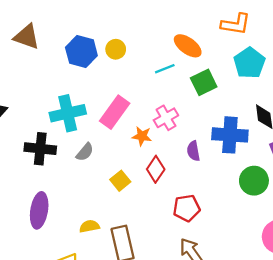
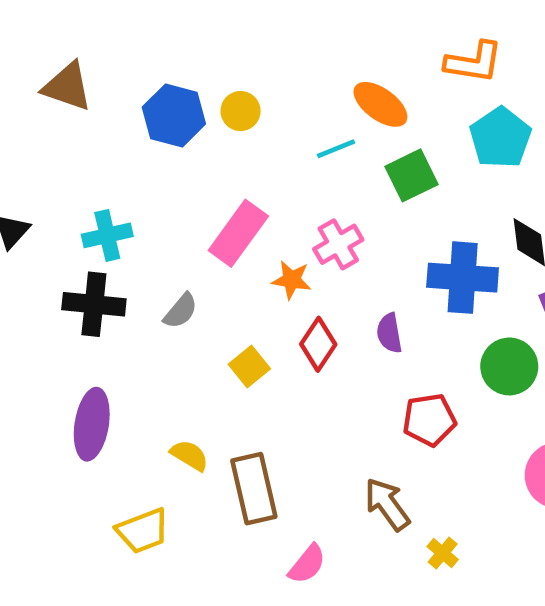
cyan cross: (68, 113) -> (107, 235), moved, size x0.7
purple semicircle: (193, 151) -> (389, 333), moved
red pentagon: (187, 208) -> (429, 420), moved
yellow semicircle: (89, 226) -> (189, 455), turned 42

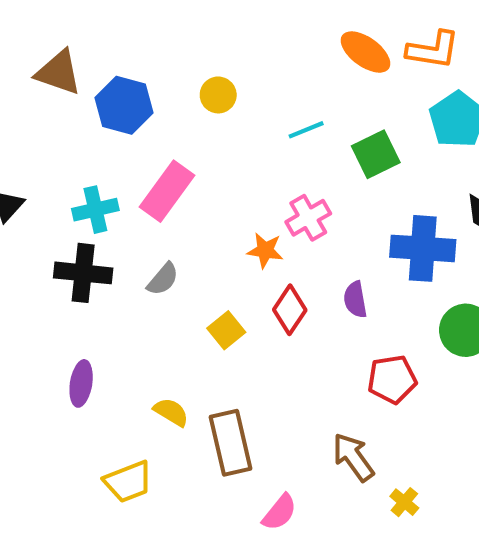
orange ellipse: (380, 104) -> (365, 52), moved
blue hexagon: (174, 115) -> (124, 105), moved
pink rectangle: (238, 233) -> (167, 191), moved
purple ellipse: (92, 424) -> (81, 383), size x0.7

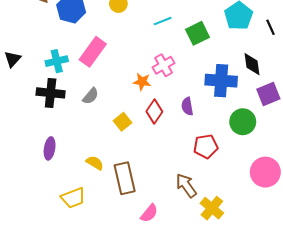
yellow cross: (404, 502) -> (212, 208), size x1.6

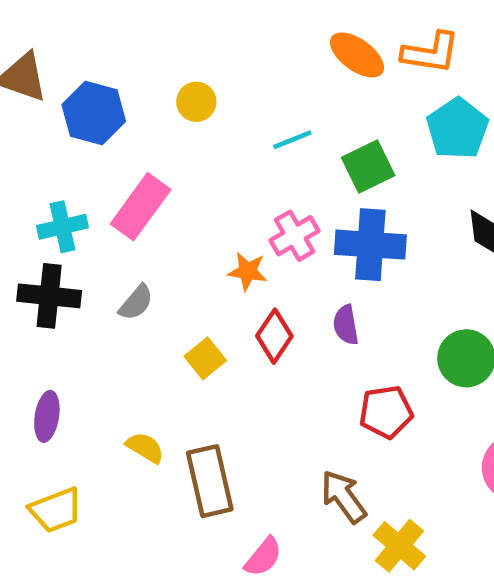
blue cross: (221, 81) -> (370, 245), moved
yellow trapezoid: (73, 198) -> (56, 510), moved

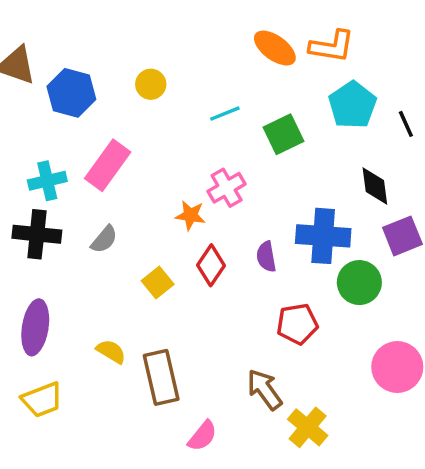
blue cross: (370, 245) -> (323, 236), moved
purple ellipse: (47, 416) -> (35, 327), size x1.4

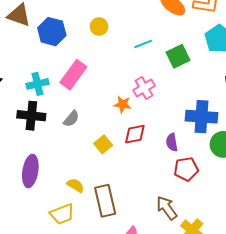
purple semicircle: (266, 257) -> (172, 142), moved
red diamond: (211, 265) -> (135, 134), turned 45
yellow trapezoid: (42, 400) -> (62, 214), moved

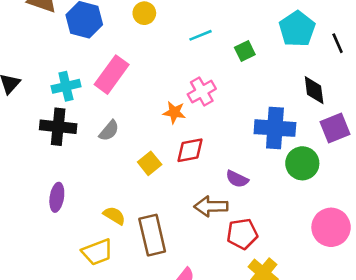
green square: (178, 56) -> (245, 51), size x0.7
purple semicircle: (172, 142) -> (237, 179), moved, turned -54
red pentagon: (186, 169) -> (242, 234), moved
purple ellipse: (30, 171) -> (57, 197), size x0.7
brown arrow: (167, 208) -> (211, 206), moved, turned -55

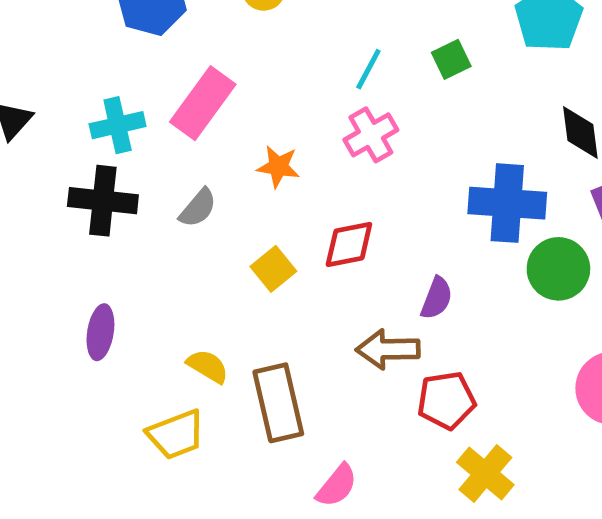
cyan line: (200, 35) -> (368, 69), moved, turned -40
orange star: (174, 112) -> (278, 167), moved
purple semicircle: (237, 179) -> (437, 298), turned -95

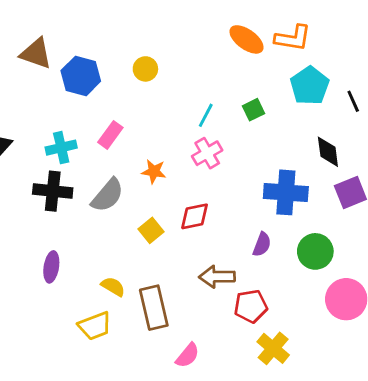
pink rectangle: (203, 103) -> (110, 135), size x0.7
gray semicircle: (198, 208) -> (107, 195), size x1.5
green circle: (558, 269) -> (315, 251), moved
purple semicircle: (437, 298) -> (262, 244), moved

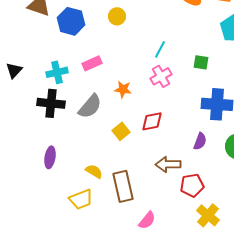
green square: (254, 110) -> (201, 62), moved, turned 35
pink rectangle: (110, 135) -> (92, 63), turned 30

